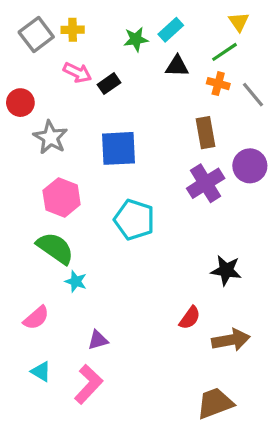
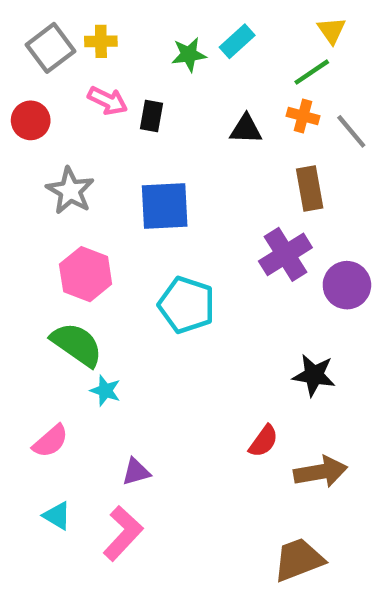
black triangle: (177, 66) -> (246, 129), moved
black rectangle: (109, 84) -> (151, 116), turned -45
red circle: (20, 103) -> (31, 120), moved
brown rectangle: (206, 133) -> (310, 188), moved
purple circle: (250, 166) -> (347, 285), moved

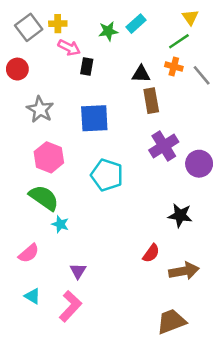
pink arrow: (108, 101) -> (69, 48), moved
brown rectangle: (310, 188) -> (151, 101), moved
purple triangle: (136, 472) -> (78, 271), turned -42

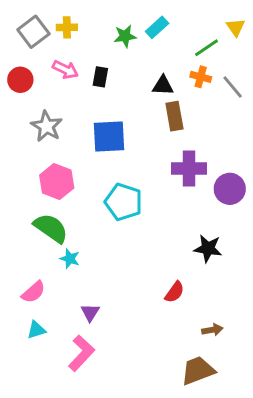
yellow triangle: (190, 17) -> (236, 27), moved
pink arrow: (69, 48) -> (65, 70), moved
purple cross: (164, 146) -> (189, 168), turned 32
brown arrow: (184, 271) -> (212, 330), moved, size x0.6
cyan triangle: (33, 296) -> (36, 330), moved, turned -48

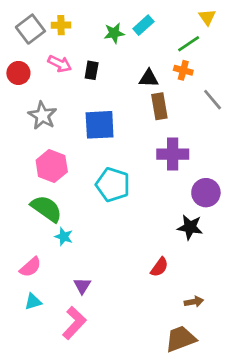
yellow triangle: (236, 27) -> (207, 17), moved
gray line: (233, 87) -> (213, 100), moved
purple circle: (230, 189) -> (206, 193), moved

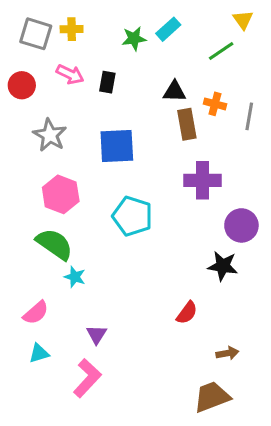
gray square: (30, 29) -> (36, 34), turned -36
orange cross: (183, 70) -> (215, 104), moved
gray line: (213, 100) -> (249, 116), turned 50

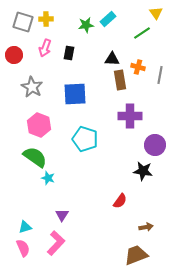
pink arrow: (70, 74) -> (45, 48), turned 84
pink semicircle: (36, 313) -> (23, 248), moved, turned -72

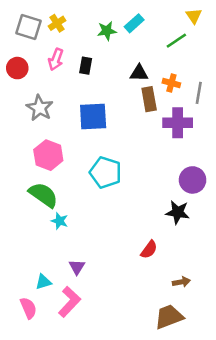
yellow cross: (46, 19) -> (57, 23), turned -32
purple cross: (130, 116) -> (178, 123), moved
cyan triangle: (25, 227) -> (43, 282), moved

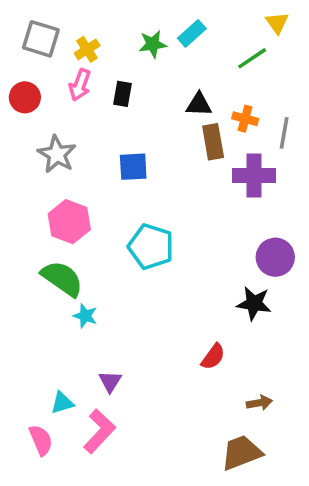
yellow cross: (57, 23) -> (87, 49), moved
blue square: (93, 117) -> (133, 167), size x0.7

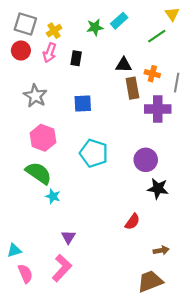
red circle: (25, 97) -> (21, 50), moved
purple circle: (275, 257) -> (146, 160), moved
cyan triangle: (62, 403) -> (14, 250), moved

